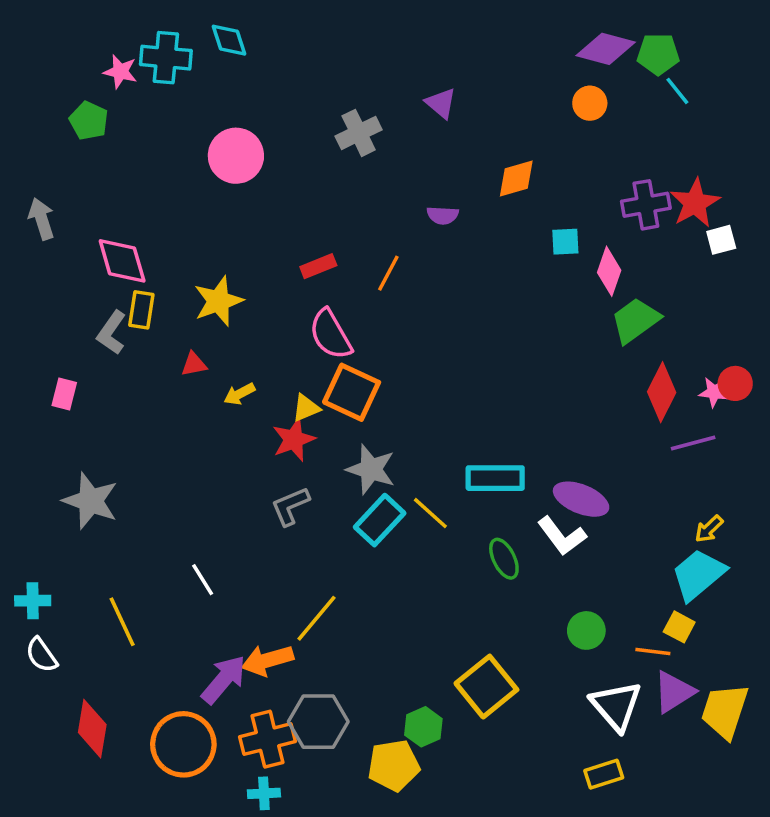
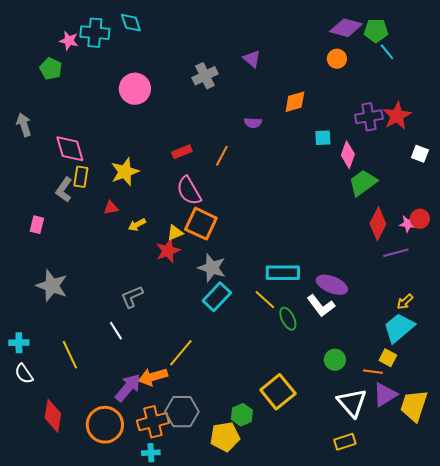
white square: (721, 240) -> (420, 154), moved, turned 36
gray L-shape: (290, 506) -> (132, 297), moved
yellow line: (430, 513) -> (265, 300), moved

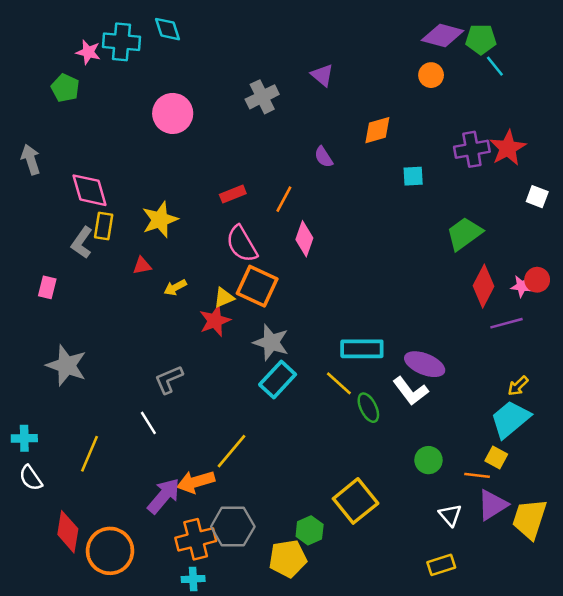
purple semicircle: (253, 123) -> (324, 157), turned 54
pink diamond: (348, 155) -> (304, 239), moved
yellow line: (70, 355) -> (90, 454), turned 48
white triangle: (352, 403) -> (450, 515), size x0.6
orange circle: (105, 425) -> (110, 551), moved

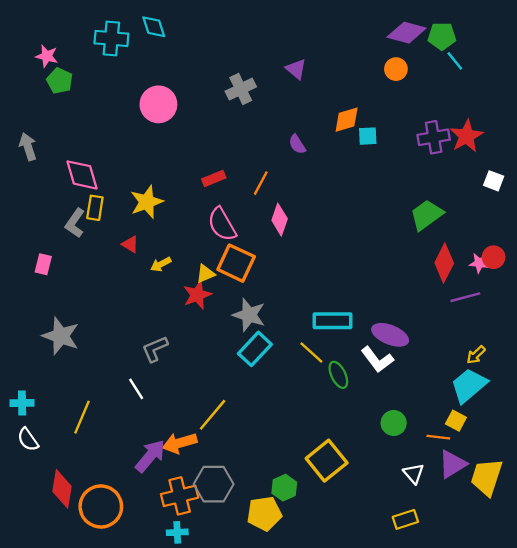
pink star: (88, 52) -> (47, 56), moved
cyan square: (413, 176) -> (368, 136), moved
red triangle: (142, 266) -> (130, 244), turned 42

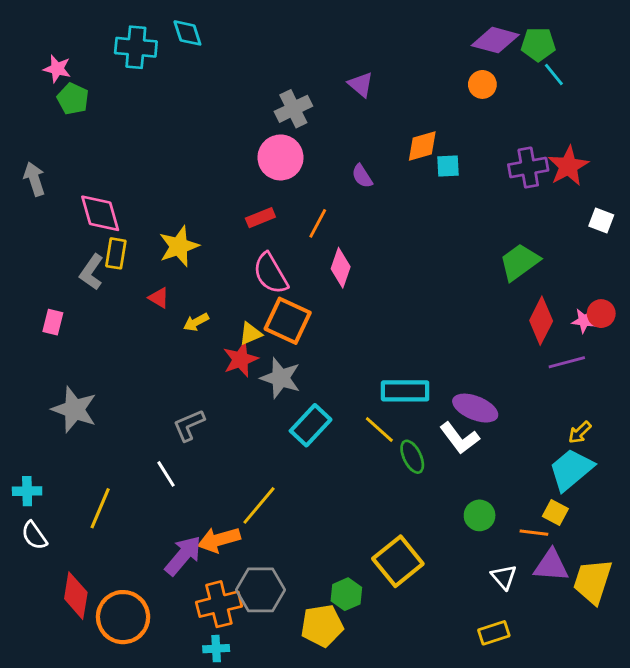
pink circle: (158, 104) -> (281, 157), moved
gray star: (249, 315) -> (281, 378), moved
purple triangle: (452, 464) -> (551, 566), turned 36

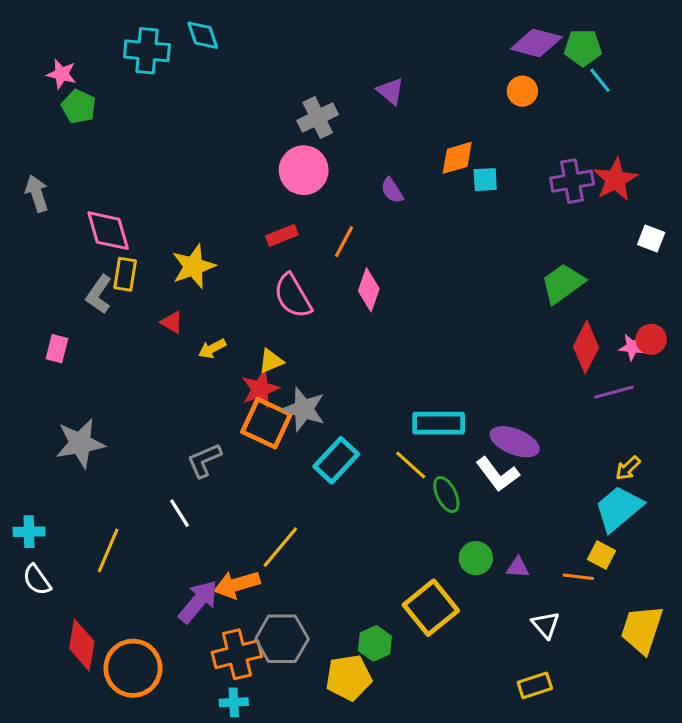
orange square: (288, 321) -> (266, 423), moved
gray star: (74, 409) -> (80, 443), turned -30
green circle: (480, 515) -> (476, 558), moved
purple triangle: (551, 566) -> (518, 567), moved, size x0.6

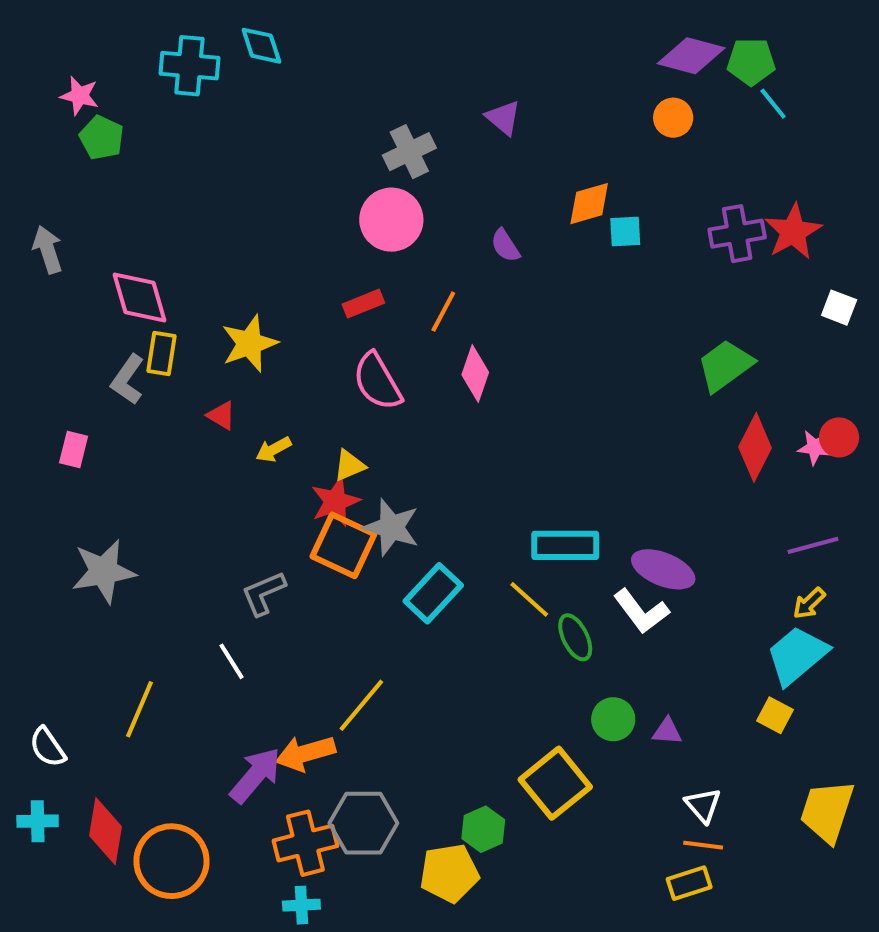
purple line: (614, 392) -> (813, 545), moved
cyan cross: (29, 532) -> (38, 821), moved
orange line: (578, 577) -> (703, 845), moved

